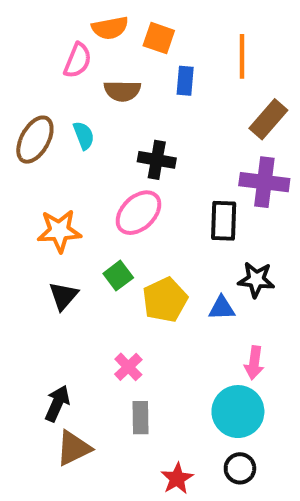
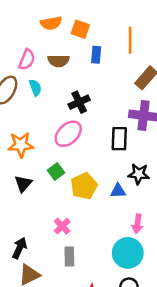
pink semicircle: (78, 60) -> (27, 60), moved
black cross: (157, 160) -> (79, 102), turned -35

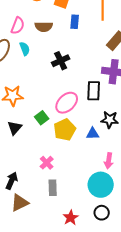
pink ellipse: (68, 134) -> (67, 103), moved

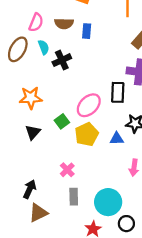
blue rectangle: (75, 22) -> (87, 31), moved
black cross: (61, 61) -> (62, 60), moved
cyan circle: (101, 185) -> (108, 202), moved

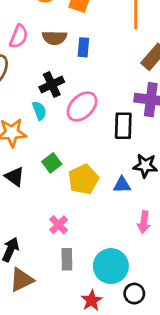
cyan semicircle: (44, 47) -> (39, 111), moved
pink ellipse: (89, 105) -> (82, 107), moved
black triangle: (33, 132) -> (15, 177), turned -35

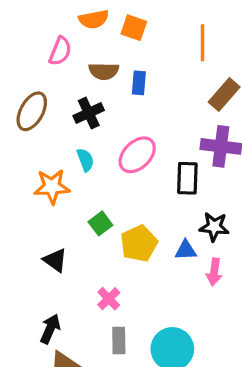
pink semicircle: (19, 36) -> (60, 51), moved
black cross: (52, 84) -> (89, 113), moved
black triangle: (15, 177) -> (55, 260), moved
pink arrow: (144, 222) -> (214, 272), moved

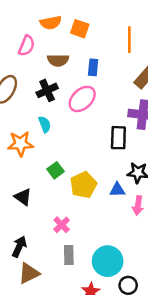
blue rectangle: (139, 83) -> (93, 67), moved
pink ellipse: (137, 155) -> (82, 99), moved

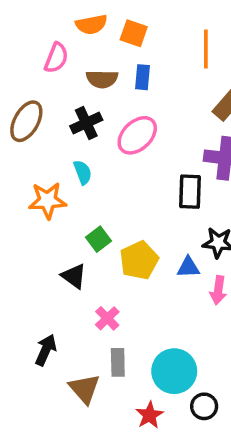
blue rectangle: (93, 67) -> (142, 77), moved
black triangle: (23, 197) -> (74, 276), moved
brown triangle: (29, 273) -> (84, 389), moved, turned -45

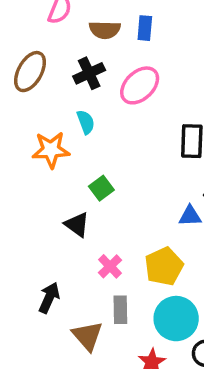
yellow pentagon: (139, 260) -> (164, 266), moved

